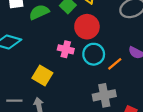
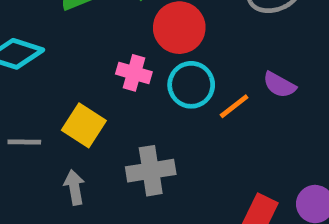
gray cross: (104, 95) -> (151, 171), moved
gray line: (14, 101) -> (24, 142), moved

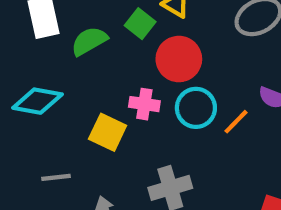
yellow square: (84, 125) -> (108, 132), moved

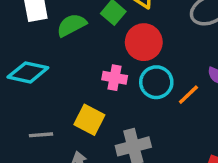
yellow square: (108, 132) -> (89, 120), moved

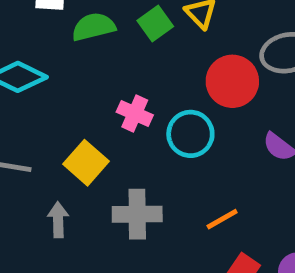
red circle: (144, 42) -> (232, 81), moved
orange line: (188, 95) -> (222, 219), moved

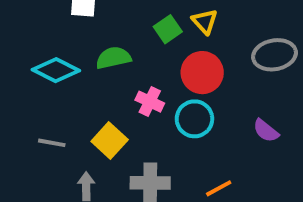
green semicircle: (94, 27) -> (113, 58), moved
red circle: (232, 81) -> (202, 73), moved

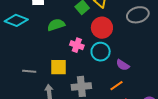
cyan diamond: (56, 70) -> (16, 20), moved
purple semicircle: (266, 131) -> (123, 65), moved
yellow square: (110, 141) -> (58, 67), turned -36

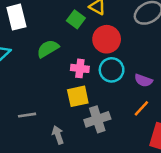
yellow square: (58, 67) -> (78, 96), moved

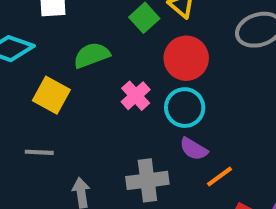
pink cross: (80, 68) -> (136, 96), turned 30
purple semicircle: (143, 80) -> (194, 149), moved
yellow square: (78, 96) -> (51, 95), moved, turned 30

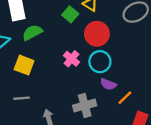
green semicircle: (92, 55) -> (32, 32), moved

